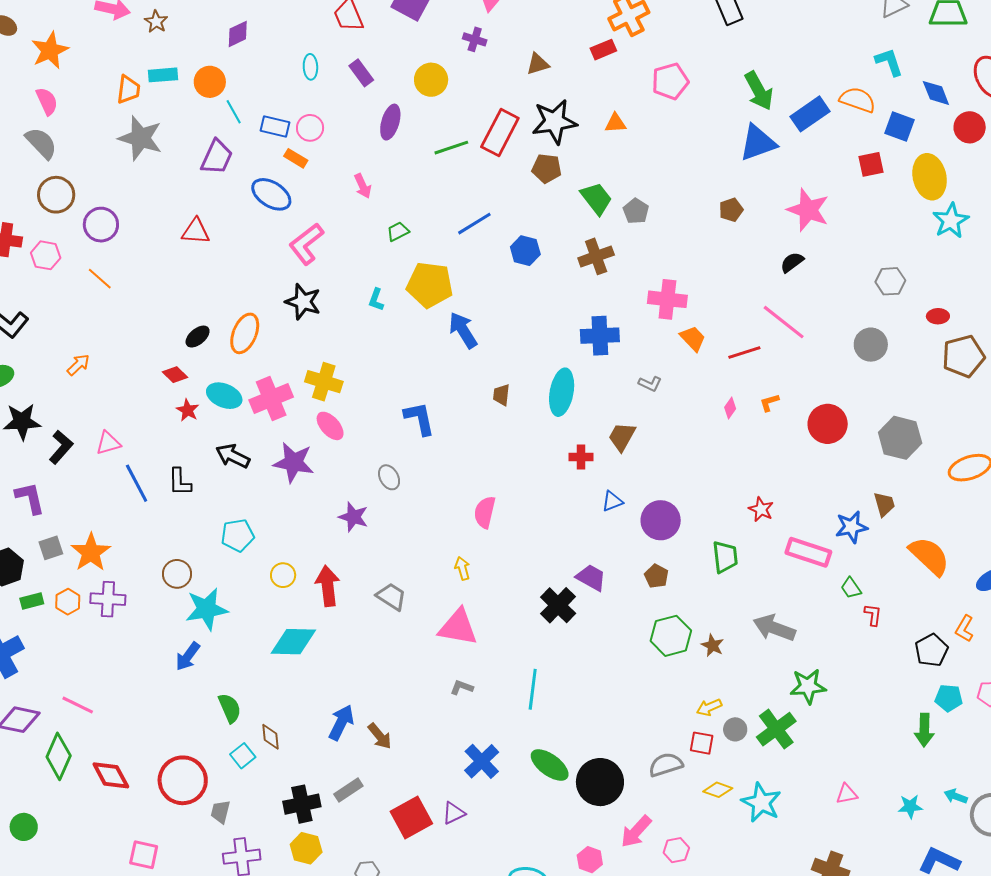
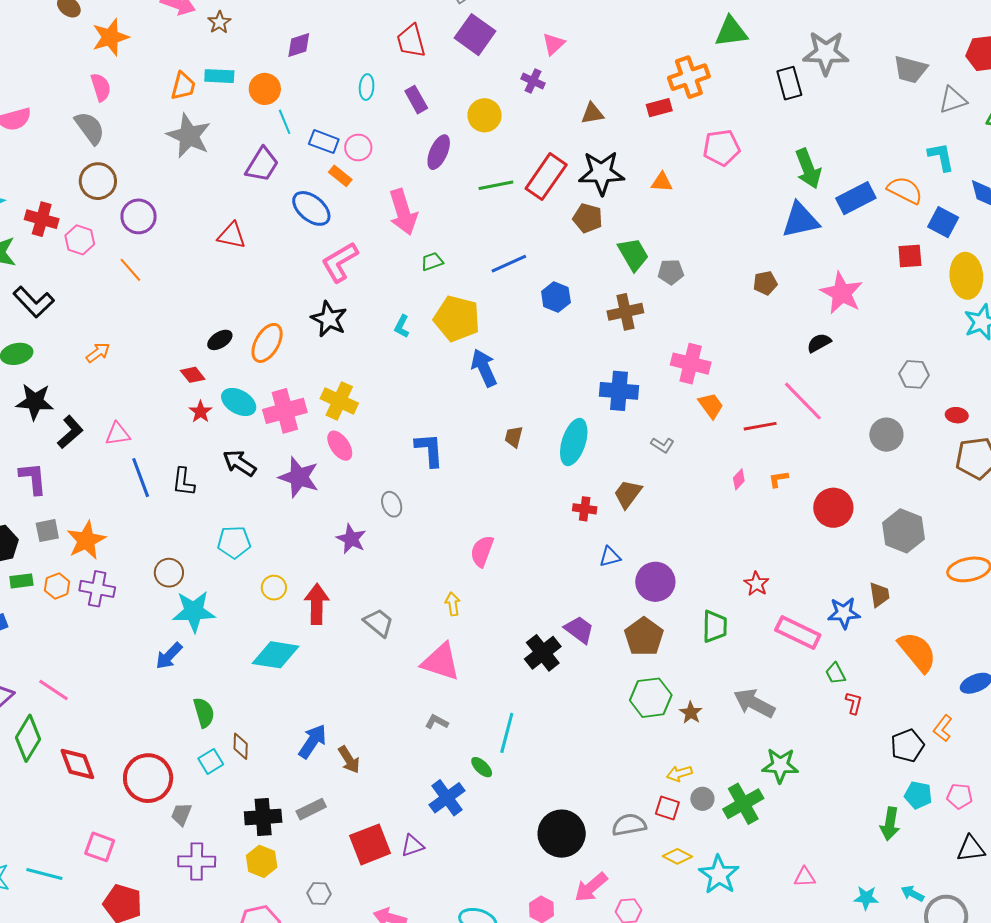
pink arrow: (363, 186) -> (403, 212), size x1.8
gray pentagon: (636, 211) -> (671, 272), turned 30
brown pentagon: (656, 576) -> (644, 637), size x1.6
green ellipse: (550, 765) -> (482, 767), moved, size x0.6

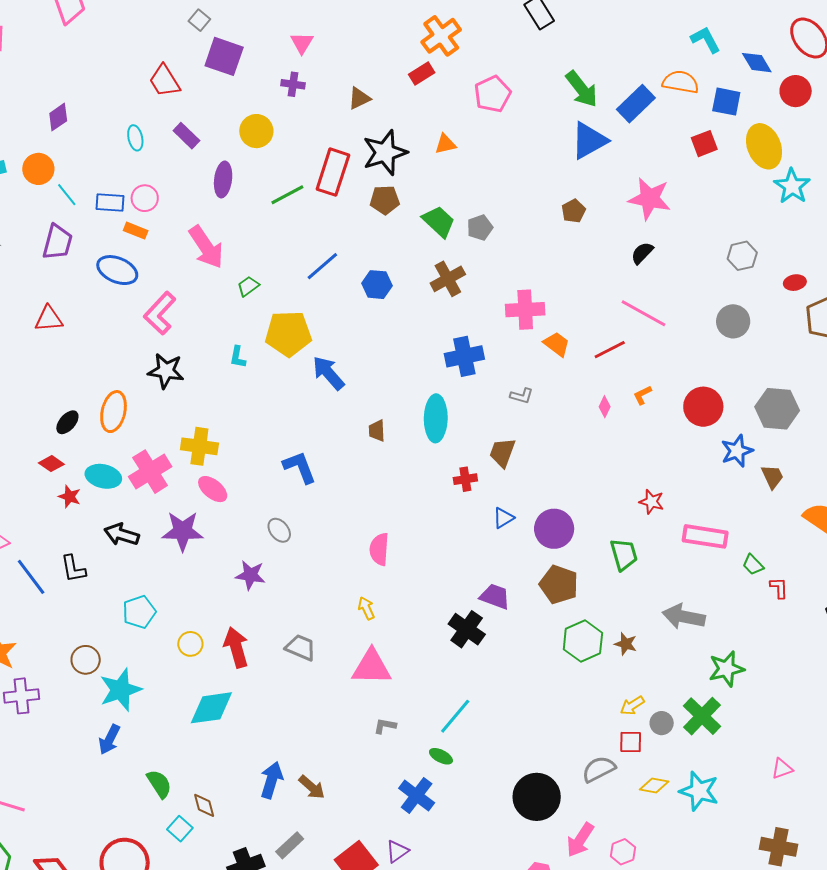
blue star: (844, 613) -> (737, 451), moved
cyan line: (507, 733) -> (455, 716), turned 42

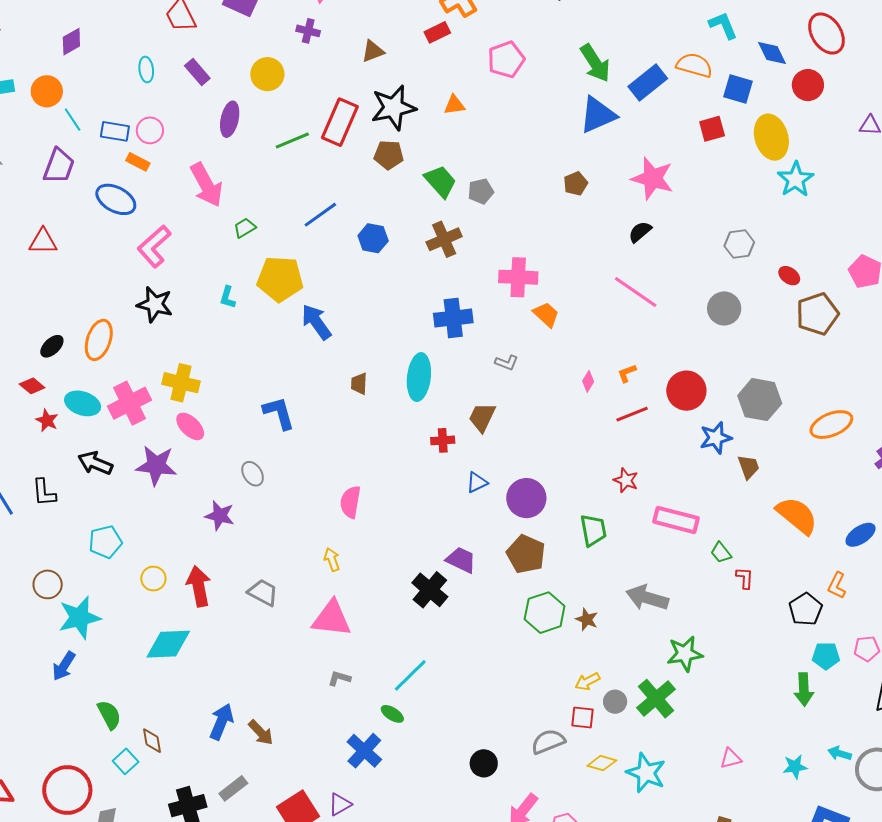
red ellipse: (795, 283) -> (789, 276), turned 40
red line: (610, 350) -> (632, 414), moved
black circle: (537, 797) -> (484, 763), size x0.6

